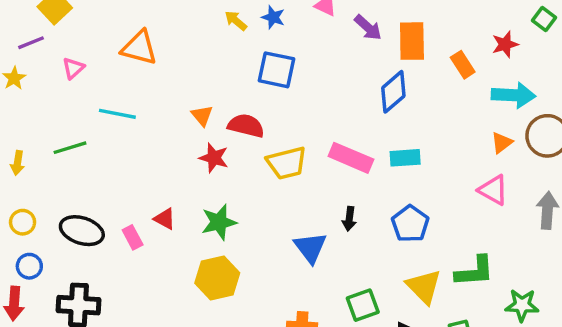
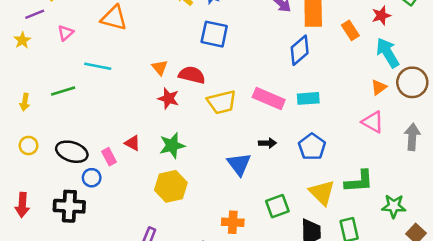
cyan arrow: (514, 95) -> (388, 53), turned -124
black arrow: (349, 219) -> (267, 143), turned -98
blue circle: (29, 266) -> (92, 178), moved

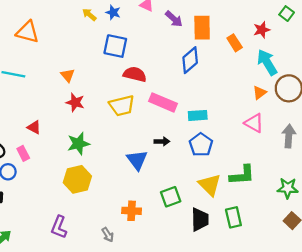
red semicircle: (192, 75) -> (135, 74), moved
cyan rectangle: (308, 98) -> (198, 115), moved
red triangle: (132, 143) -> (34, 127), moved
green star: (394, 206) -> (288, 188), moved

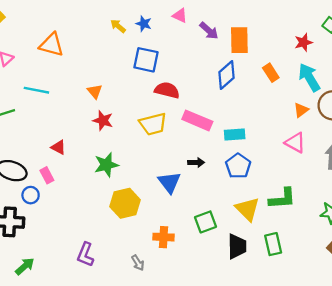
orange rectangle: (235, 43) -> (271, 73), moved
yellow hexagon: (77, 179) -> (125, 203), moved

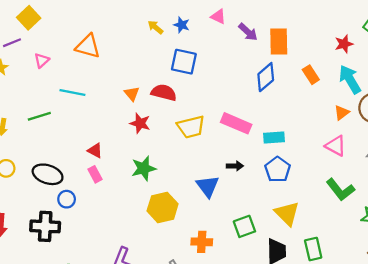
red semicircle: (167, 90) -> (164, 92), moved
pink rectangle: (47, 175) -> (95, 174), moved
green L-shape: (282, 199) -> (340, 190), moved, turned 56

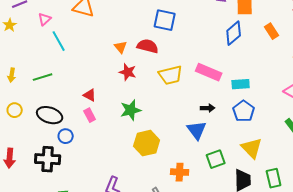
cyan line: (72, 92) -> (59, 41), moved, turned 50
green line: (39, 116) -> (43, 77), moved
blue triangle: (208, 186) -> (197, 130), moved

